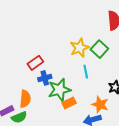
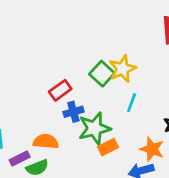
green square: (99, 49) -> (102, 74), moved
cyan line: (86, 72) -> (132, 103), turned 32
orange semicircle: (25, 99) -> (46, 141), turned -90

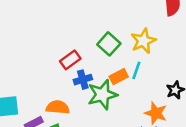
yellow star: (122, 69) -> (143, 41), moved
orange rectangle: (108, 147) -> (119, 77), moved

